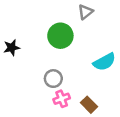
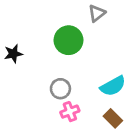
cyan semicircle: (104, 62) -> (113, 86), moved
brown rectangle: (89, 105) -> (113, 118), moved

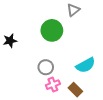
brown rectangle: (113, 118) -> (75, 90), moved

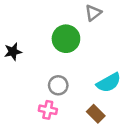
pink cross: (53, 85) -> (48, 110), moved, turned 32

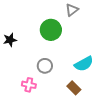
pink cross: (48, 110) -> (29, 85), moved

